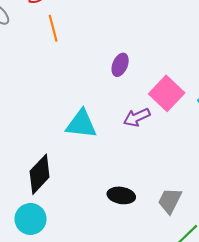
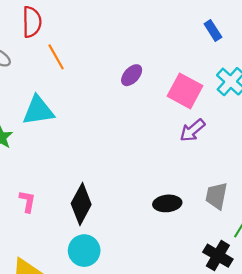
purple ellipse: (120, 65) -> (132, 75), turned 35
purple arrow: (137, 117) -> (192, 130), moved
cyan triangle: (81, 124) -> (38, 111), moved

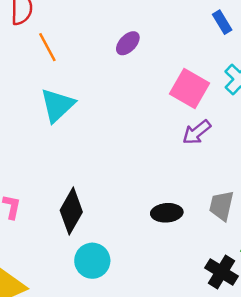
purple ellipse: (132, 75) -> (128, 43), moved
cyan triangle: (38, 111) -> (57, 105), moved, turned -36
cyan circle: (84, 251) -> (92, 261), moved

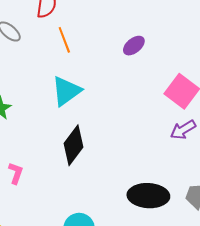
black diamond: (71, 211) -> (74, 145), moved
black ellipse: (167, 213) -> (148, 196), size x1.5

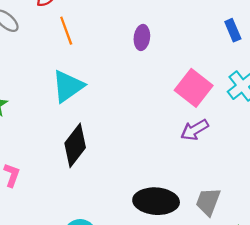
purple ellipse: (134, 46) -> (142, 37), turned -45

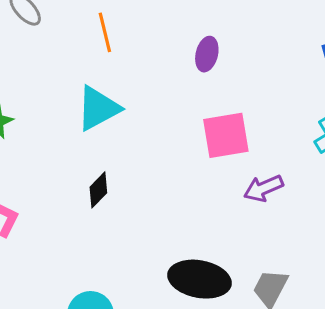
pink square: (194, 88) -> (226, 135), moved, turned 36
black diamond: (75, 145) -> (98, 190), size x0.6

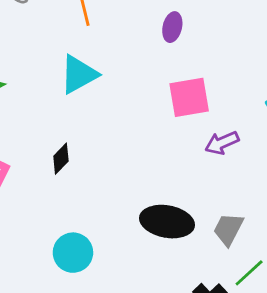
black diamond: (98, 190) -> (61, 159), moved

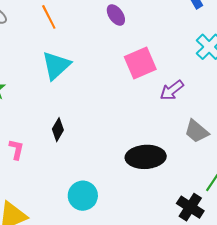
purple ellipse: (172, 27) -> (116, 15), turned -35
gray trapezoid: (228, 229) -> (197, 131), moved, turned -64

